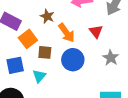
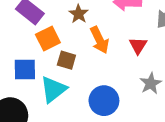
blue circle: (73, 60) -> (104, 101), moved
cyan triangle: (39, 76) -> (53, 89), size x1.5

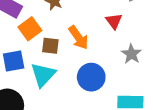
orange arrow: (99, 40) -> (78, 38), moved

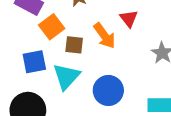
red triangle: (114, 21) -> (129, 19), moved
blue circle: (91, 77) -> (108, 90), moved

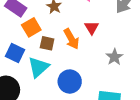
blue square: (34, 62) -> (15, 53), turned 30

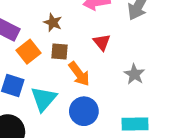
orange arrow: (71, 39) -> (79, 74), moved
brown square: (47, 43) -> (60, 51), moved

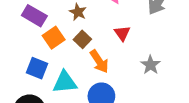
brown square: (60, 51) -> (82, 39), turned 35
cyan triangle: (44, 99) -> (65, 82), turned 40

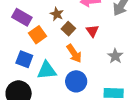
brown square: (82, 39) -> (68, 29), moved

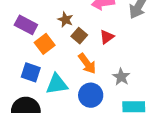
red triangle: (92, 31) -> (107, 37), turned 32
gray star: (115, 56) -> (121, 77), moved

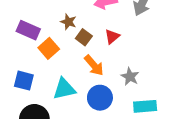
blue square: (31, 72) -> (24, 81), moved

